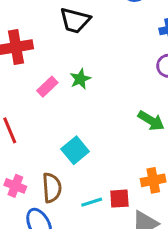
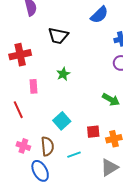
pink rectangle: (47, 87) -> (34, 86), moved, turned -48
red square: (119, 199) -> (93, 132), moved

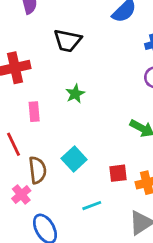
pink cross: (23, 146) -> (21, 195), turned 32
brown semicircle: (47, 146) -> (38, 170), moved

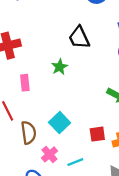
black trapezoid: (68, 41) -> (79, 38), moved, turned 55
pink cross: (21, 195) -> (49, 154), moved

